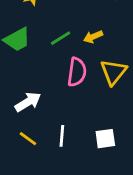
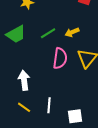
white arrow: (28, 102) -> (24, 80), turned -66
white square: (105, 139) -> (75, 116), moved

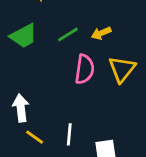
white arrow: (24, 80) -> (21, 108), moved

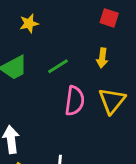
yellow arrow: (101, 33) -> (102, 58), moved, turned -60

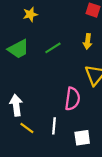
pink semicircle: (75, 101) -> (72, 99), moved

